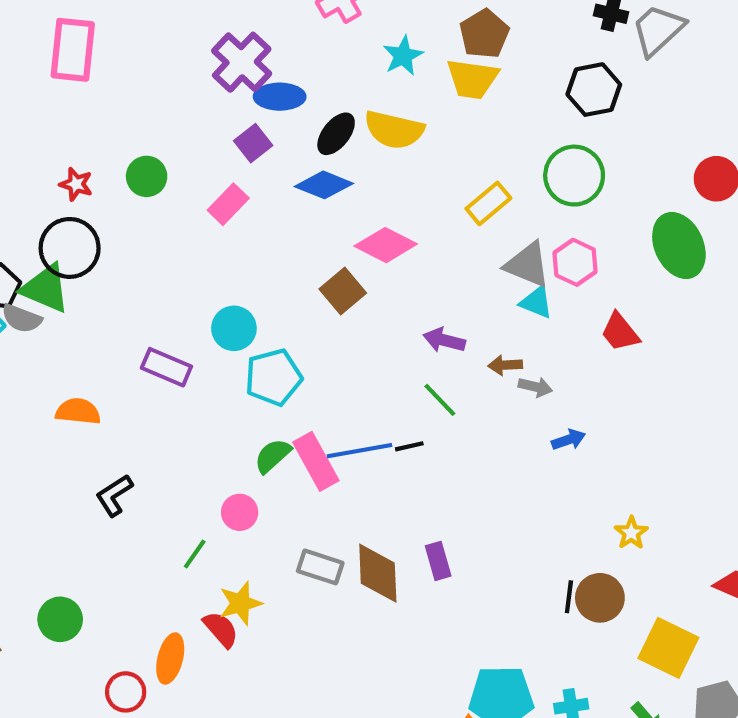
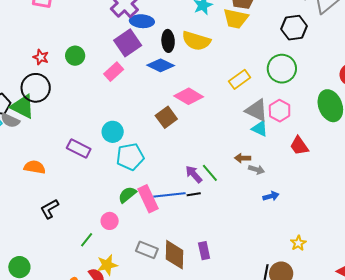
black ellipse: (336, 134) -> (168, 41), turned -45
purple square: (253, 143) -> (128, 43), size x1.5
purple arrow: (444, 340) -> (194, 174), moved, turned 30

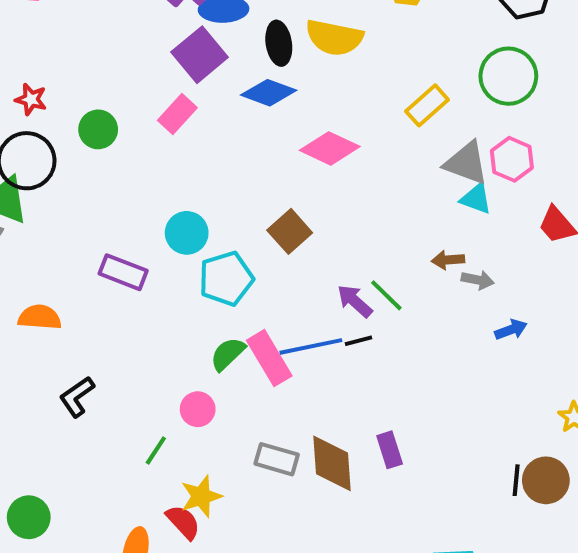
green circle: (75, 56) -> (98, 129), moved
brown square: (166, 117) -> (290, 231), moved

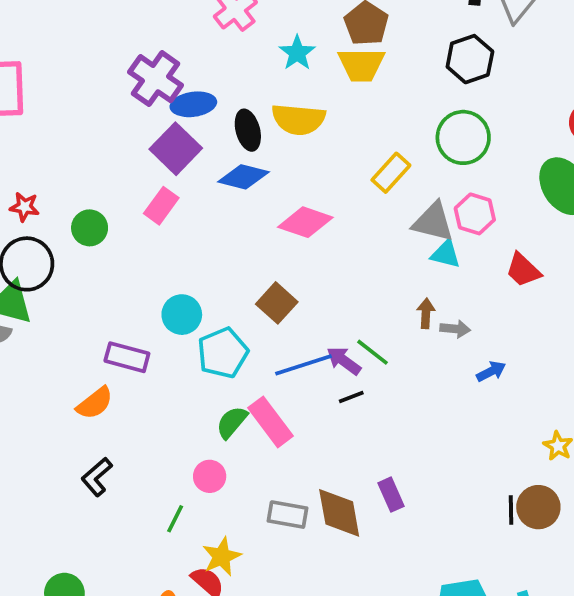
brown arrow: (448, 260) -> (426, 313), turned 104
orange semicircle: (40, 317) -> (95, 403), moved, turned 144
blue line: (311, 346) -> (304, 365), moved

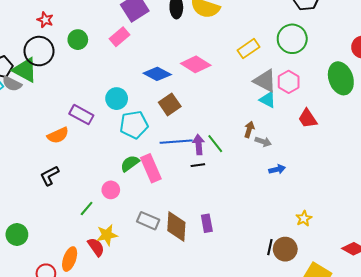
blue diamond: (243, 177) -> (157, 74), moved
purple arrow: (344, 361) -> (199, 145), turned 36

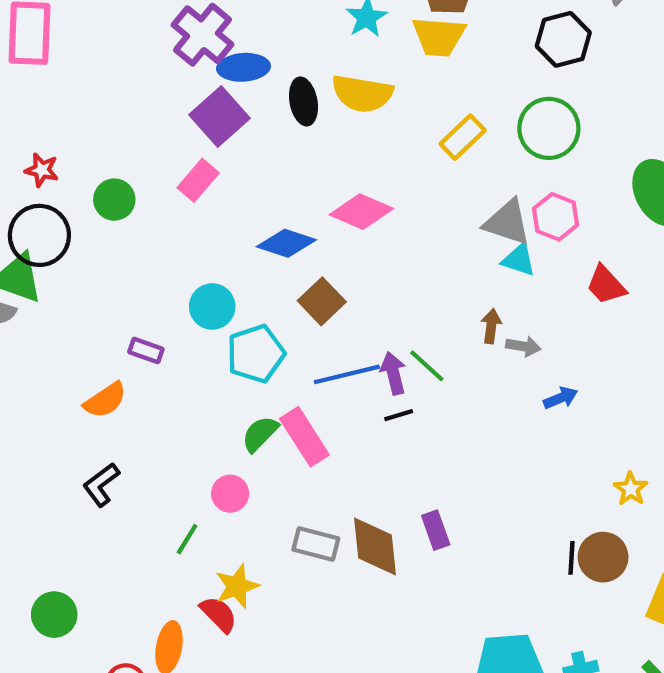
yellow rectangle: (248, 49) -> (463, 137), moved
purple rectangle: (81, 115) -> (146, 351), size x0.7

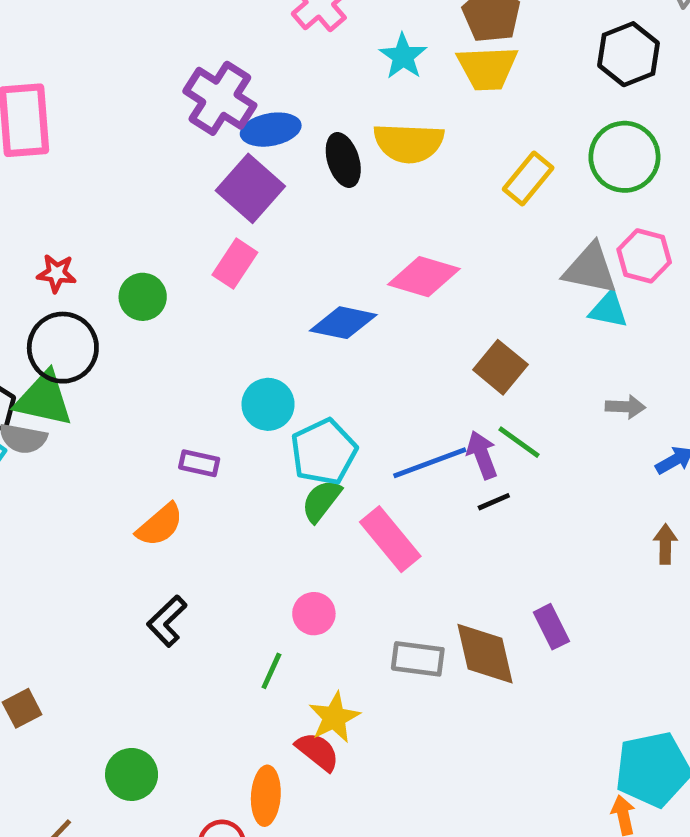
brown square: (322, 301) -> (500, 367), moved
brown arrow: (491, 326) -> (665, 544), moved
green semicircle: (260, 434) -> (321, 501), moved

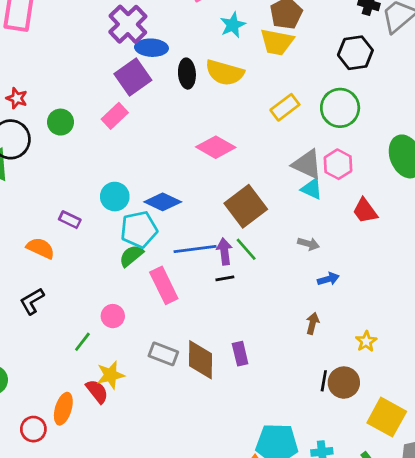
blue diamond: (343, 323) -> (163, 202), moved
brown square: (500, 367) -> (246, 206), size x1.4
orange semicircle: (160, 525) -> (41, 248), turned -128

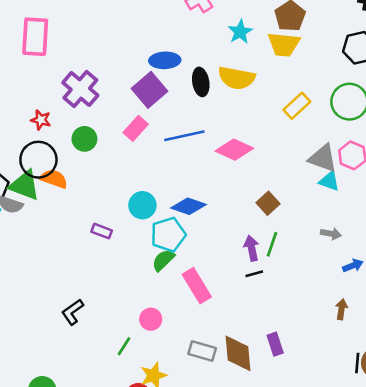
purple cross: (128, 24) -> (80, 89), moved
brown square: (246, 206) -> (268, 203), size x0.6
orange semicircle: (41, 248) -> (54, 179), moved
blue line: (195, 249) -> (184, 136), moved
green line: (246, 249) -> (272, 244), turned 65

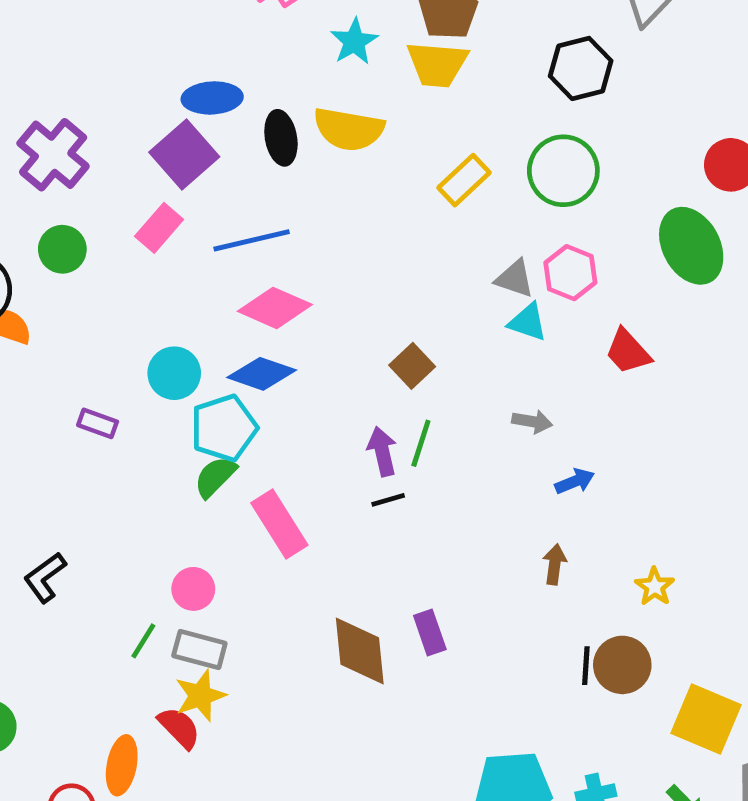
pink diamond: (234, 150) -> (275, 308), moved
gray triangle: (323, 158) -> (515, 279), size x0.7
gray rectangle: (202, 351) -> (199, 650), moved

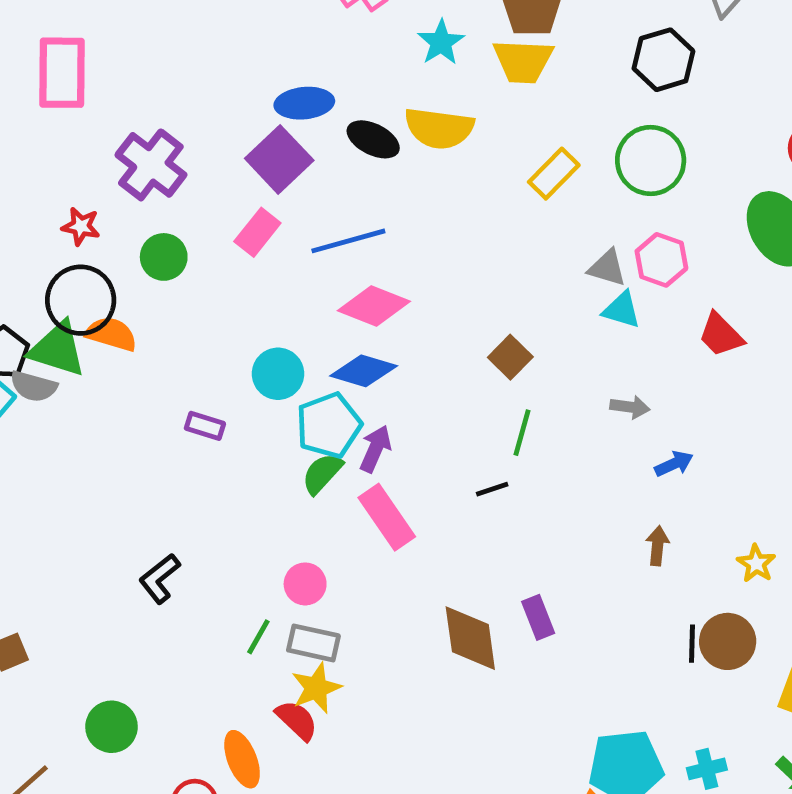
black ellipse: (281, 138) -> (373, 139), turned -51
purple arrow: (382, 451) -> (375, 449), moved, turned 39
orange ellipse: (122, 765) -> (242, 759), turned -30

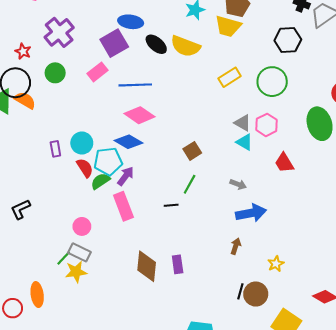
cyan circle: (278, 374) -> (82, 143), moved
purple rectangle: (205, 426) -> (55, 149), turned 49
blue arrow: (674, 464) -> (251, 213), size x1.8
green line: (258, 637) -> (64, 258), moved
red semicircle: (297, 720) -> (85, 168), moved

